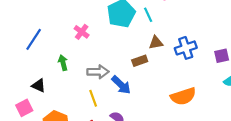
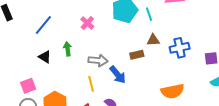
black triangle: (39, 86) -> (45, 57), moved

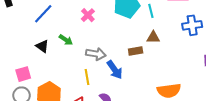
blue cross: (180, 48) -> (192, 25), moved
green arrow: (67, 49) -> (66, 40), turned 128

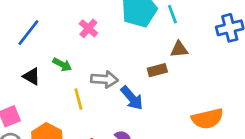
yellow line: (87, 77) -> (78, 99), moved

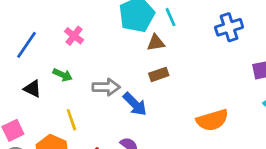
pink cross: (88, 28) -> (74, 36), moved
brown triangle: (179, 49) -> (156, 43), moved
yellow line: (78, 99) -> (71, 120), moved

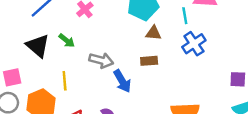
cyan line: (171, 17) -> (185, 16), moved
blue cross: (229, 27) -> (194, 44), moved, turned -30
black triangle: (32, 89) -> (38, 46), size x1.5

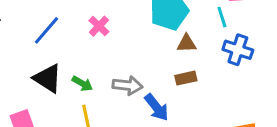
green arrow: (67, 40) -> (82, 84), moved
blue cross: (194, 44) -> (238, 50), turned -30

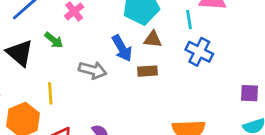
green arrow: (82, 84) -> (54, 40), moved
blue arrow: (157, 107) -> (122, 48), moved

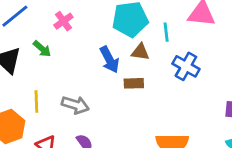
cyan line: (189, 19) -> (166, 32), moved
gray arrow: (93, 70) -> (75, 105), moved

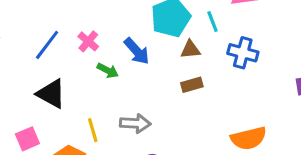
pink cross: (63, 21) -> (88, 41), moved
green arrow: (42, 49) -> (108, 70), moved
blue arrow: (109, 60) -> (137, 51), moved

